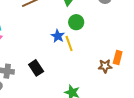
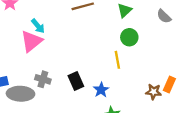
blue star: (58, 36) -> (101, 90), moved

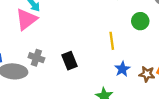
green circle: (129, 37) -> (140, 21), moved
blue star: (101, 90) -> (122, 69), moved

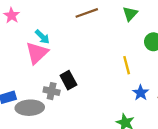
black rectangle: (69, 61) -> (68, 80), moved

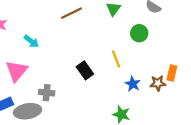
pink triangle: (37, 53) -> (17, 71), moved
black rectangle: (68, 80) -> (85, 70), moved

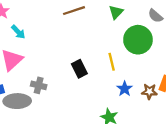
green circle: (139, 33) -> (138, 40), size x1.6
cyan arrow: (31, 41) -> (18, 32), moved

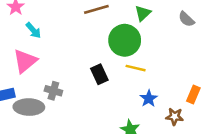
green circle: (138, 40) -> (125, 40), moved
yellow line: (112, 62) -> (136, 68), turned -66
brown star: (149, 91) -> (175, 117), moved

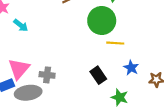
pink triangle: (25, 61) -> (19, 69), moved
black rectangle: (99, 74) -> (98, 75), moved

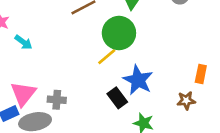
yellow line: (115, 43) -> (107, 57), moved, turned -42
blue star: (131, 68) -> (138, 80), moved, size x1.6

